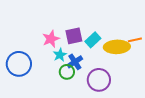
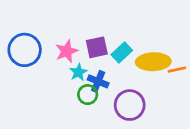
orange line: (135, 40) -> (177, 70), moved
blue cross: (75, 62) -> (98, 81), turned -35
blue circle: (19, 64) -> (25, 50), moved

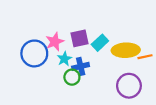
blue circle: (25, 50) -> (34, 53), moved
blue cross: (98, 81) -> (81, 66), turned -35
purple circle: (130, 105) -> (129, 86), moved

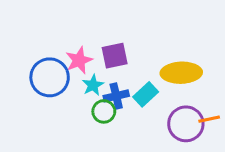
cyan rectangle: (100, 43) -> (146, 94), moved
orange line: (145, 57) -> (209, 119), moved

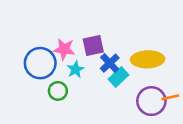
pink star: (79, 60) -> (64, 49), turned 30
blue cross: (116, 96) -> (110, 63), moved, turned -30
green circle: (104, 111) -> (58, 91), moved

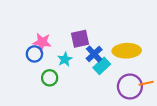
pink star: (64, 49) -> (42, 42), moved
blue circle: (40, 63) -> (34, 54), size x0.6

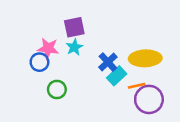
purple square: (80, 39) -> (74, 27), moved
cyan star: (65, 59) -> (74, 47), moved
orange line: (146, 83) -> (137, 86), moved

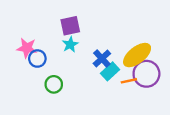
pink star: (48, 48) -> (27, 48), moved
yellow ellipse: (145, 58) -> (137, 55), turned -36
purple circle: (149, 99) -> (146, 74), moved

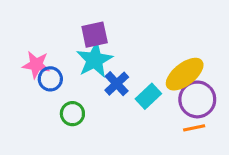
cyan star: (70, 44) -> (95, 60), size x1.6
blue cross: (102, 59) -> (117, 84), moved
orange line: (129, 81) -> (194, 128), moved

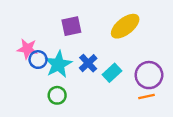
cyan star: (95, 60) -> (58, 64), moved
yellow ellipse: (185, 74) -> (125, 26), moved
green circle: (72, 114) -> (57, 95), moved

